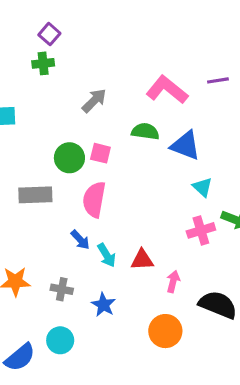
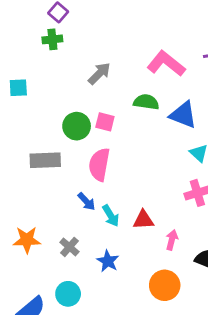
gray cross: (62, 289) -> (69, 247), turned 30

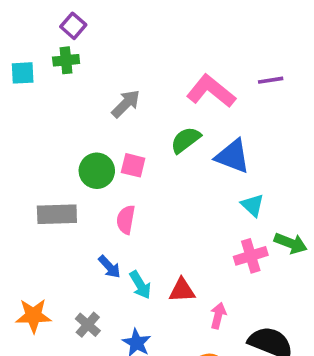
cyan square: (18, 88) -> (23, 73), moved
green semicircle: (146, 102) -> (186, 140), turned -45
pink semicircle: (99, 164) -> (126, 220), size x0.7

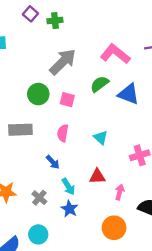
green cross: (66, 60) -> (55, 21), moved
gray arrow: (126, 104) -> (63, 62), size x1.5
green circle: (97, 171) -> (38, 94), moved
cyan triangle: (253, 205) -> (101, 138), moved
cyan arrow: (140, 285) -> (68, 187), moved

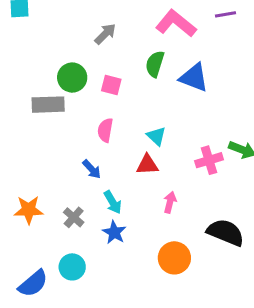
gray arrow: (63, 62) -> (105, 34), size x0.6
green semicircle: (100, 84) -> (155, 64), turned -36
gray rectangle: (20, 130) -> (48, 105), moved
red triangle: (97, 177) -> (147, 165), moved
pink arrow: (120, 192) -> (170, 202), moved

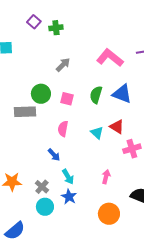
green semicircle: (155, 64) -> (96, 95), moved
red triangle: (147, 165) -> (117, 127), moved, turned 35
cyan circle: (72, 267) -> (45, 207), moved

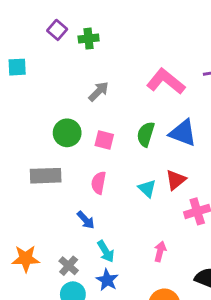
gray rectangle: (25, 112) -> (46, 176), moved
red triangle: (117, 127) -> (176, 180), turned 49

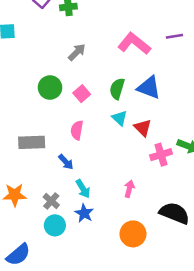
pink square: (104, 140) -> (82, 94), turned 35
gray rectangle: (46, 176) -> (32, 142), moved
red triangle: (176, 180) -> (143, 128), turned -36
cyan triangle: (147, 189) -> (120, 118), moved

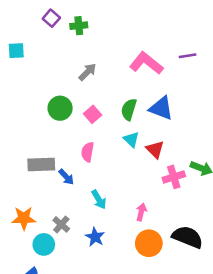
blue arrow: (66, 162) -> (66, 177), moved
cyan arrow: (83, 189) -> (99, 199), moved
cyan circle: (55, 225) -> (44, 244), moved
orange circle: (133, 234) -> (149, 243), moved

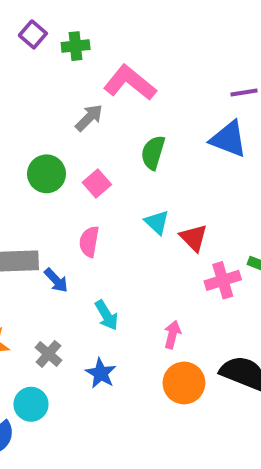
pink L-shape: (146, 63) -> (130, 83), moved
blue triangle: (161, 108) -> (229, 139), moved
green semicircle: (129, 109) -> (153, 153), moved
cyan circle: (44, 244) -> (31, 404), moved

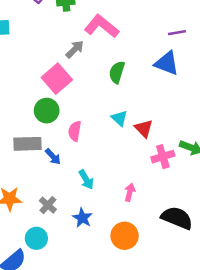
green circle: (46, 174) -> (47, 111), moved
pink square: (97, 184) -> (57, 79), moved, size x1.6
orange circle: (184, 383) -> (125, 236), moved

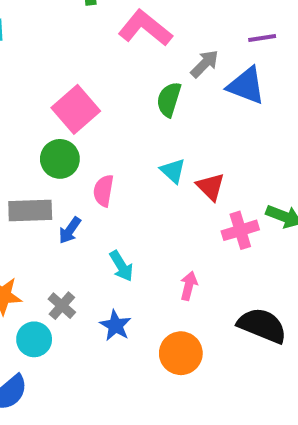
gray arrow: (75, 49) -> (205, 64), moved
blue arrow: (53, 157) -> (70, 230), turned 78
cyan circle: (36, 238) -> (34, 339), moved

